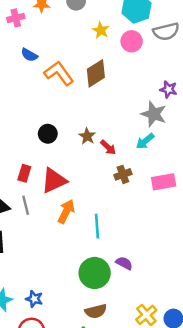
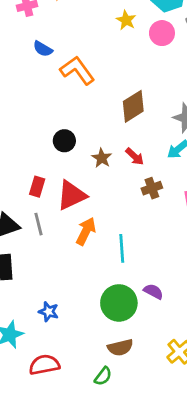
brown diamond: (96, 73) -> (133, 106), moved
brown star: (87, 136) -> (102, 158), moved
blue star: (34, 299) -> (49, 312), moved

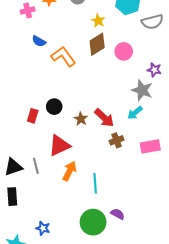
pink circle: (162, 33) -> (124, 51), moved
brown diamond: (133, 106) -> (97, 44), moved
red arrow: (135, 157) -> (104, 118), size x1.5
red rectangle: (37, 187) -> (33, 116), moved

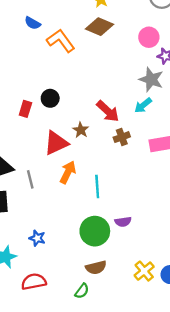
brown diamond: (97, 44) -> (100, 27), turned 55
pink circle: (124, 51) -> (149, 37), moved
brown star: (81, 119) -> (81, 130), moved
gray line: (36, 166) -> (30, 179), moved
purple semicircle: (118, 214) -> (123, 222), turned 144

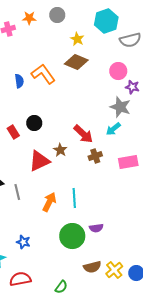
blue semicircle: (33, 23) -> (19, 81), moved, turned -128
red rectangle: (25, 109) -> (13, 132), turned -48
orange arrow: (68, 172) -> (49, 202), moved
brown semicircle: (96, 268) -> (92, 267), moved

